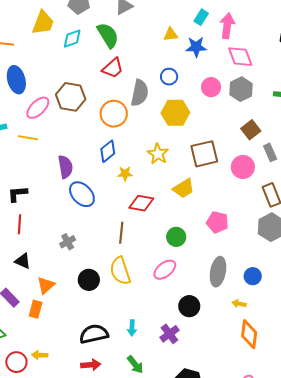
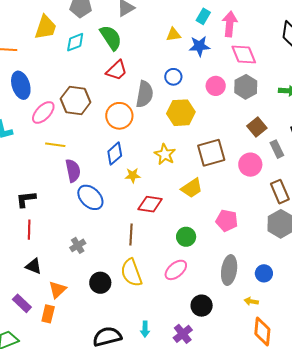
yellow line: (28, 138) -> (55, 145), moved

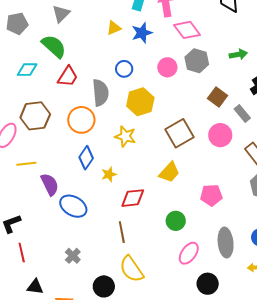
cyan diamond: (75, 42) -> (27, 70), moved, turned 35
yellow star: (165, 154) -> (125, 136), moved
pink ellipse: (176, 270) -> (189, 253), moved

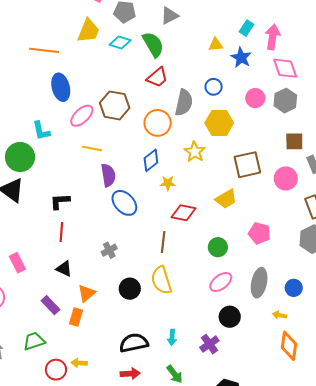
blue star: (142, 33) -> (241, 58), turned 30
cyan diamond: (27, 70) -> (120, 43), moved
brown square: (217, 97) -> (294, 141), turned 36

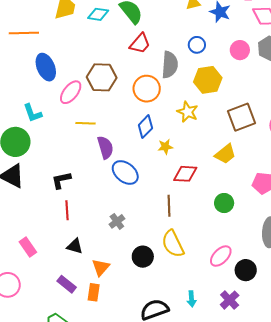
pink ellipse: (221, 282) -> (221, 256), moved

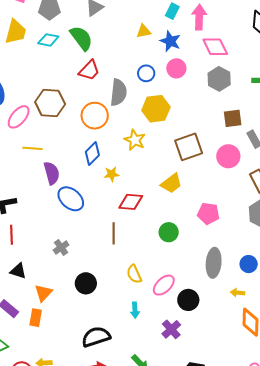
pink circle: (240, 50) -> (176, 68), moved
yellow semicircle: (173, 244) -> (134, 274), moved, size x0.7
cyan arrow: (192, 299) -> (135, 310), moved

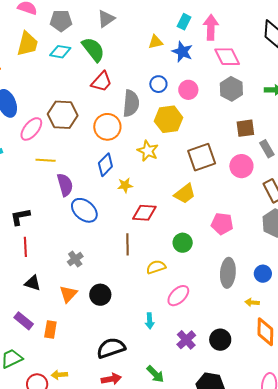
pink circle: (176, 68) -> (188, 90), moved
yellow semicircle: (134, 274) -> (156, 267), moved, turned 96
orange triangle: (43, 293) -> (68, 294), moved
black circle: (188, 300) -> (220, 340), moved

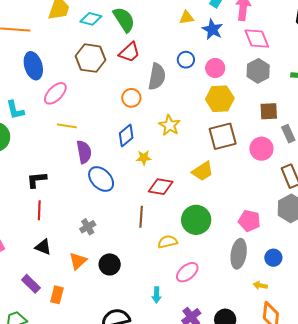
brown hexagon: (63, 115) -> (91, 58), moved
yellow hexagon: (169, 119) -> (220, 99), moved
orange circle: (107, 127) -> (131, 98), size x0.7
pink pentagon: (222, 224) -> (249, 221), moved
green circle: (183, 243) -> (196, 220), size x1.5

